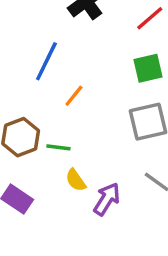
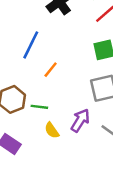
purple arrow: (107, 199) -> (80, 120), moved

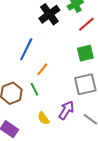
green line: (39, 107) -> (34, 89), moved, turned 56

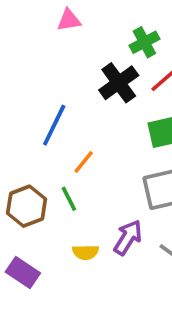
black cross: (49, 14) -> (119, 83), moved
yellow semicircle: (43, 118) -> (86, 252), turned -56

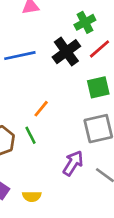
blue line: (54, 125) -> (20, 56), moved, turned 52
yellow semicircle: (86, 252) -> (32, 196), moved

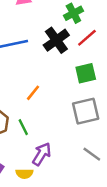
green line: (31, 135) -> (23, 127), moved
purple arrow: (73, 163) -> (42, 154), moved

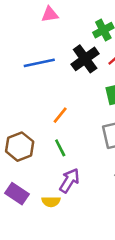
green line: (23, 127) -> (60, 148), moved

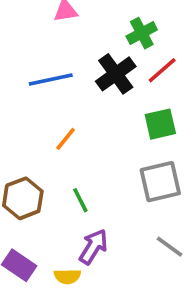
orange line: (60, 115) -> (66, 139), moved

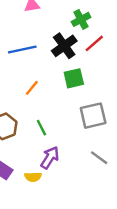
green square: (160, 124) -> (74, 78), moved

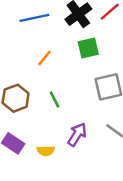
purple arrow: (50, 158) -> (77, 135), moved

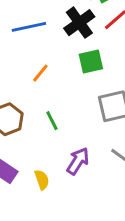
yellow semicircle: (46, 151) -> (42, 180), turned -108

